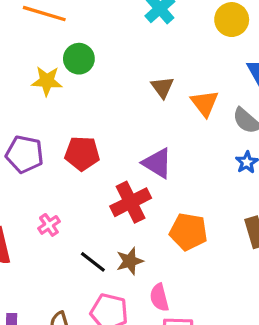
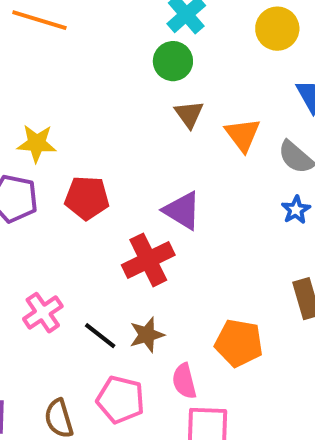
green circle: (79, 59) -> (173, 61), moved
yellow star: (47, 81) -> (37, 143), moved
pink cross: (49, 225) -> (43, 313), moved, size x1.4
orange pentagon: (188, 232) -> (239, 343), moved

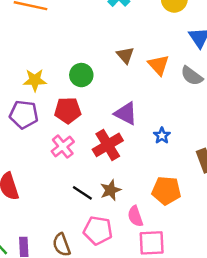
green circle: (173, 61) -> (81, 75), moved
blue star: (296, 210) -> (162, 136), moved
pink cross: (43, 313) -> (63, 147), moved

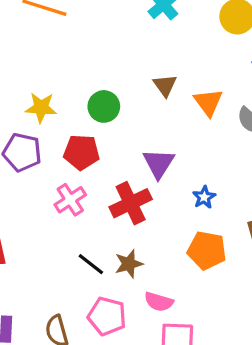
purple triangle: (126, 114) -> (159, 163), turned 30
orange pentagon: (166, 191) -> (207, 250), moved
pink semicircle: (135, 216) -> (159, 302), turned -60

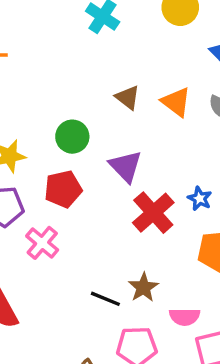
purple triangle: (159, 163) -> (126, 166), moved
pink cross: (70, 200) -> (42, 243), moved
red cross: (131, 203) -> (153, 213), moved

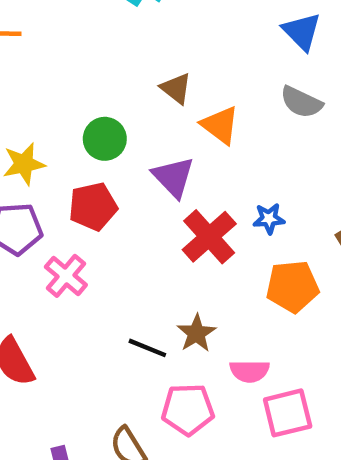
orange triangle: (176, 102) -> (220, 125), moved
blue star: (200, 199) -> (269, 219), turned -30

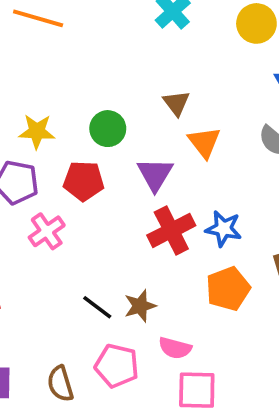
blue star: (269, 219) -> (224, 229), size x1.4
orange pentagon: (292, 286) -> (228, 289), turned -30

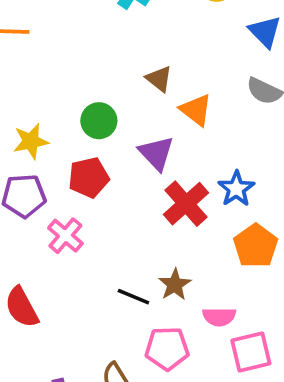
blue star: (224, 229) -> (236, 189), turned -30

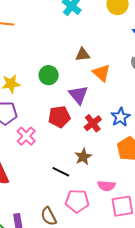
brown triangle: (159, 79) -> (83, 55), turned -49
red pentagon: (89, 177) -> (59, 117), moved
red cross: (186, 204) -> (93, 123), size x0.7
brown star: (175, 285) -> (83, 157), moved

